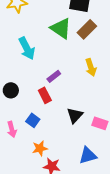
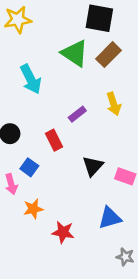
purple rectangle: (54, 76) -> (77, 114), moved
blue square: (33, 120) -> (29, 167), moved
orange star: (40, 148) -> (33, 209), moved

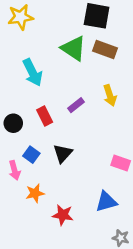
brown rectangle: (108, 55) -> (105, 50), turned 65
red rectangle: (54, 140) -> (45, 116), moved
black triangle: (93, 166) -> (63, 153), moved

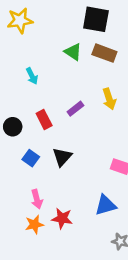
green triangle: (74, 48) -> (73, 52), size x0.7
cyan arrow: (33, 73) -> (32, 76), size x0.6
pink arrow: (14, 170) -> (37, 199), moved
orange star: (35, 193) -> (34, 224), moved

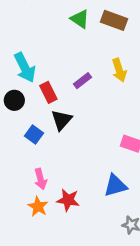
cyan arrow: (32, 76) -> (25, 68), moved, size x1.6
black triangle: (62, 157) -> (62, 120), moved
orange star: (34, 224) -> (38, 207), turned -30

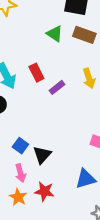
red rectangle: (48, 92) -> (36, 73), moved
black triangle: (62, 120) -> (42, 155), moved
blue square: (34, 134) -> (20, 146), moved

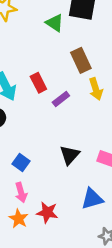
green triangle: (55, 34) -> (55, 23), moved
brown rectangle: (84, 35) -> (81, 60), moved, turned 45
black triangle: (42, 155) -> (70, 155), moved

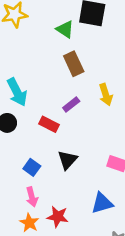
brown rectangle: (81, 60) -> (74, 64), moved
red rectangle: (38, 83) -> (49, 124), moved, turned -36
black triangle: (70, 155) -> (68, 160), moved

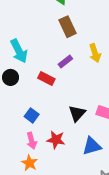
black triangle: (68, 160) -> (77, 113), moved
red star: (58, 217) -> (56, 140), moved

